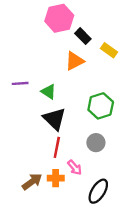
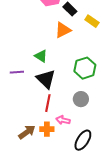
purple line: (20, 83) -> (17, 72), moved
pink arrow: (75, 167) -> (63, 120), turned 144

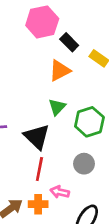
green triangle: (41, 56) -> (57, 107), moved, turned 40

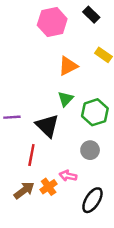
black rectangle: (69, 42) -> (91, 15), moved
red line: (39, 169) -> (31, 155), moved
orange cross: (38, 204) -> (49, 187), turned -35

